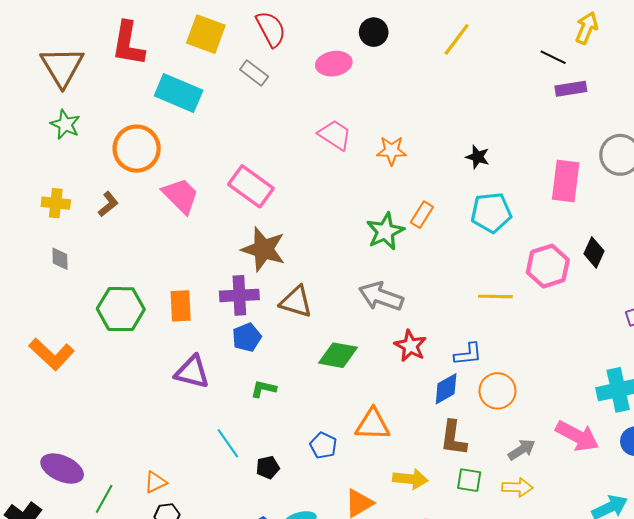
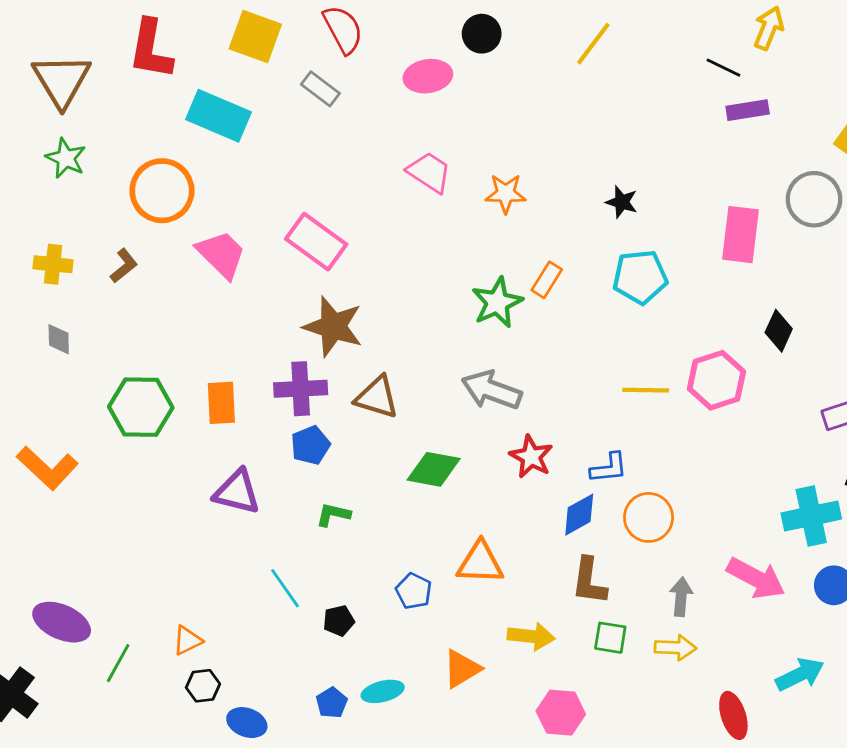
pink hexagon: (548, 266) -> (716, 380), moved
gray arrow: (522, 450) -> (681, 597), turned -52

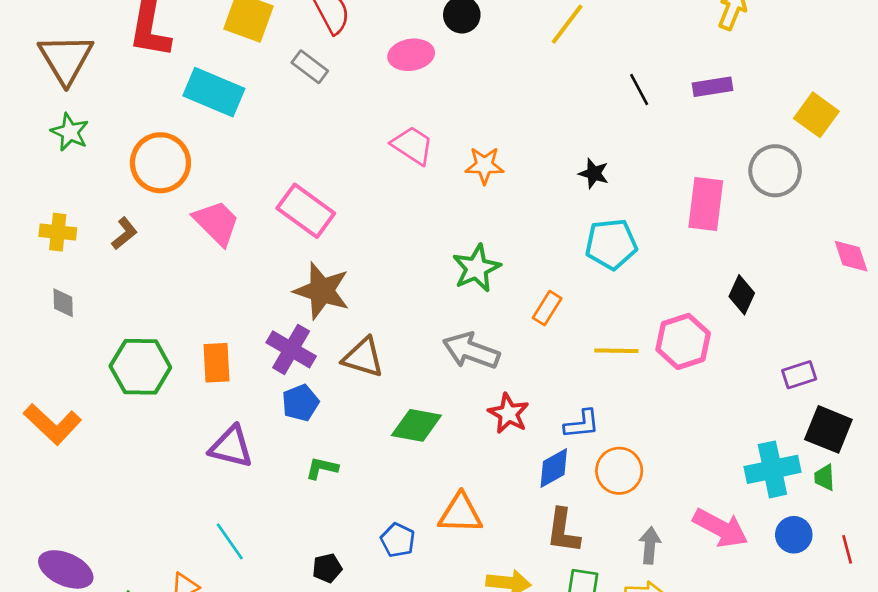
black line: (723, 68) -> (639, 89), moved, turned 36
orange rectangle: (547, 280) -> (547, 308), moved
purple cross: (301, 389) -> (291, 349), turned 33
cyan line: (285, 588) -> (230, 541), moved

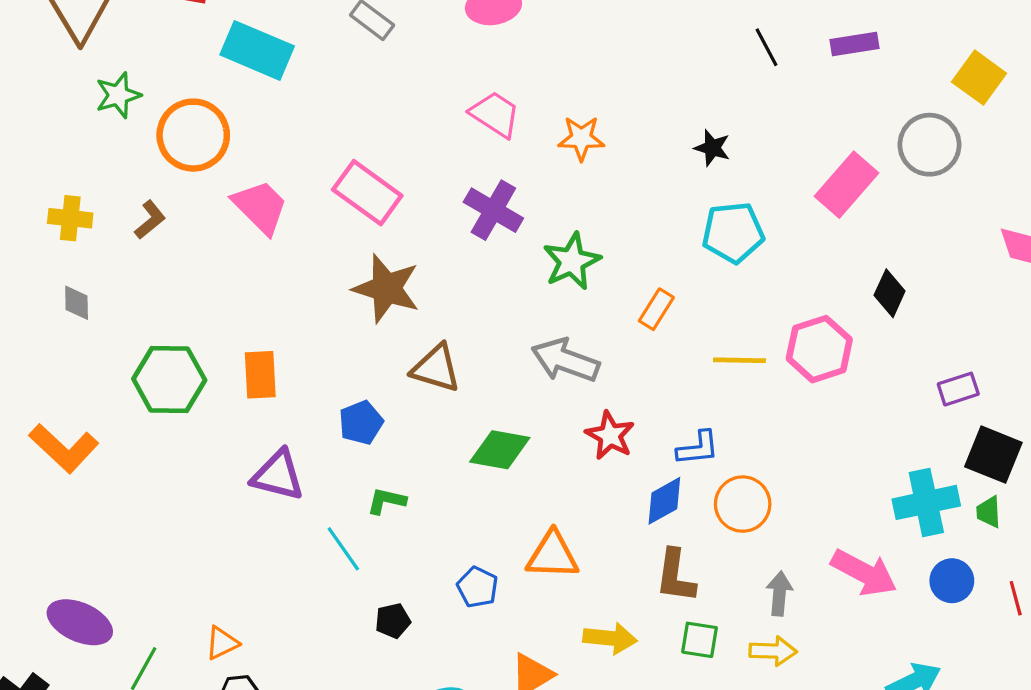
green star: (70, 132) -> (118, 95), moved, turned 30
pink rectangle: (706, 204) -> (846, 185), turned 34
purple cross: (291, 349) -> (493, 210), moved
cyan line: (230, 541) -> (343, 549), moved

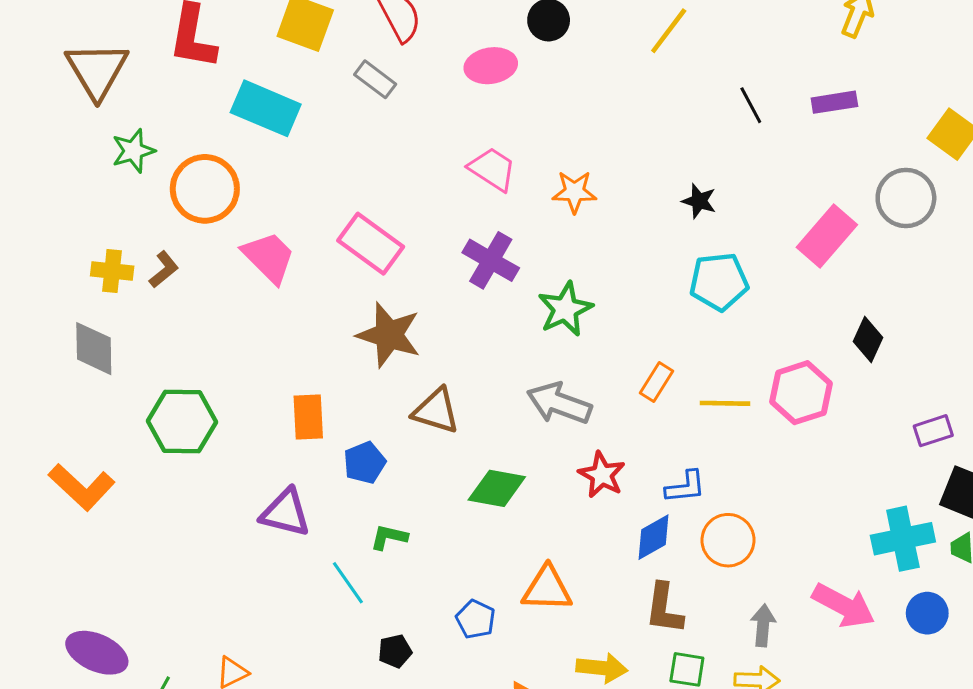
yellow cross: (70, 218) -> (112, 271), moved
gray diamond: (77, 303) -> (94, 349), size x1.6
orange rectangle: (656, 309) -> (657, 382), moved
orange rectangle: (260, 375) -> (308, 417), moved

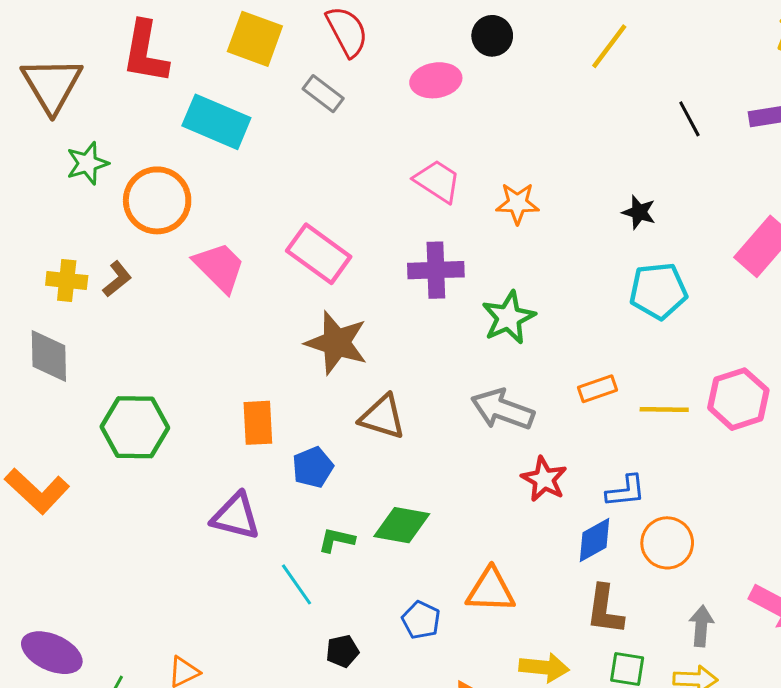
purple cross: (491, 260) -> (436, 270), turned -32
orange rectangle: (657, 382) -> (597, 389), turned 39
green diamond: (497, 488) -> (402, 525), moved

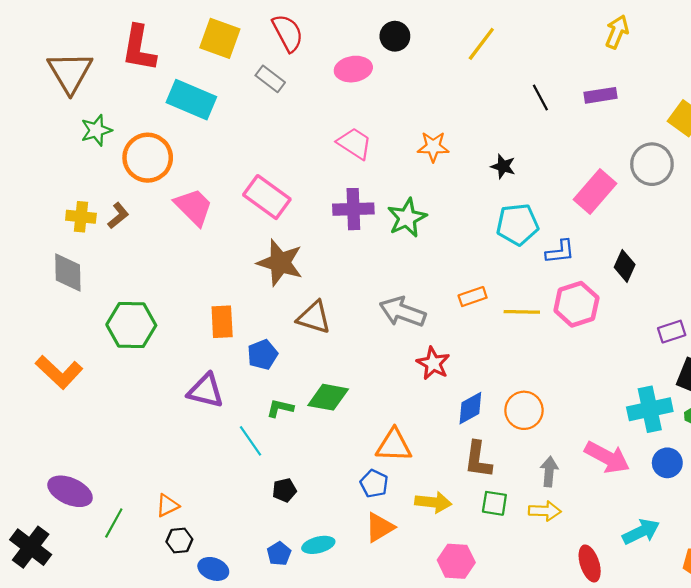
orange star: (517, 203) -> (433, 147), moved
green star: (509, 318) -> (407, 218), moved
blue L-shape: (626, 491) -> (560, 252), moved
blue pentagon: (421, 620) -> (374, 484), moved

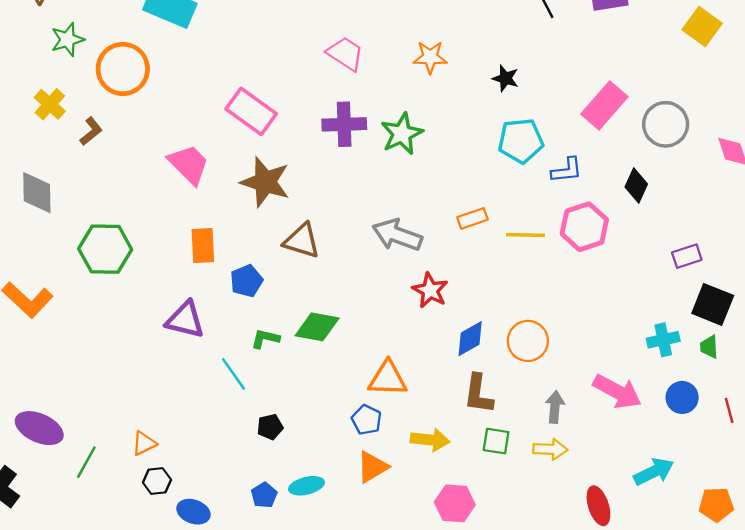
gray circle: (652, 164) -> (666, 124), moved
pink trapezoid: (194, 207) -> (189, 164), moved
yellow cross: (81, 217) -> (50, 104), moved, turned 36
cyan cross: (650, 409) -> (663, 340), size x0.7

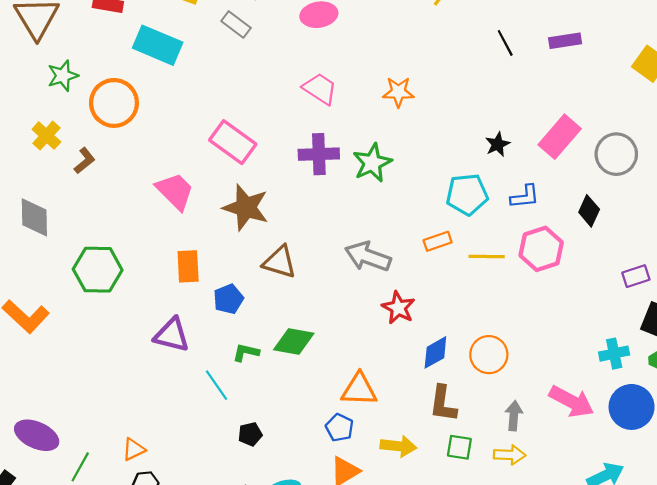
black star: (505, 78) -> (498, 144), moved, turned 30
cyan pentagon: (521, 141) -> (467, 194), moved
blue circle: (682, 397) -> (632, 407), size x1.5

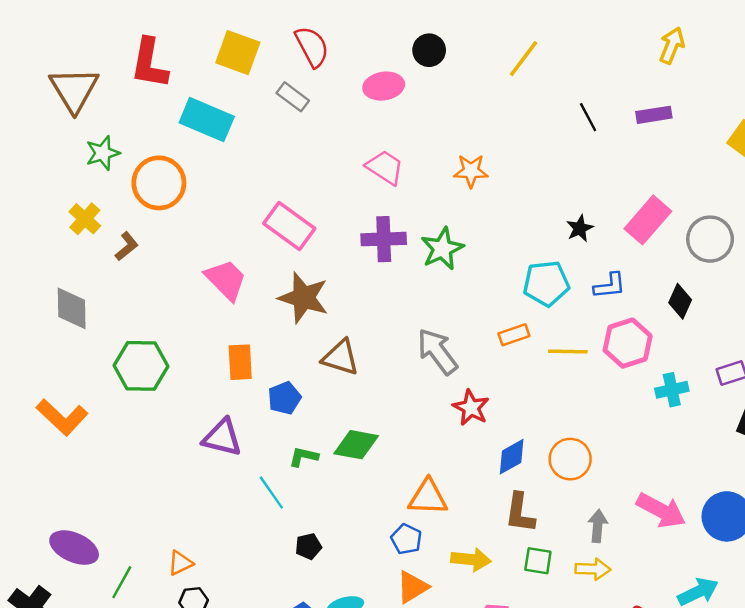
gray arrow: (368, 257) -> (437, 351), turned 33
cyan cross: (614, 354) -> (672, 390), moved

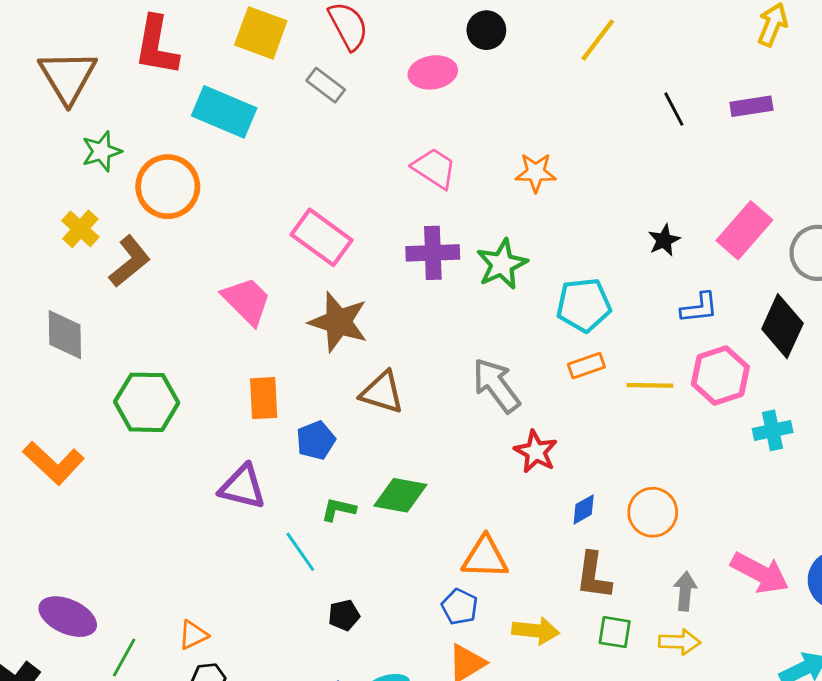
brown L-shape: (127, 246) -> (130, 261), size x1.5
cyan pentagon: (546, 283) -> (584, 305), moved
black diamond: (680, 301) -> (782, 326), size x1.5
blue diamond: (512, 457) -> (584, 509), size x0.7

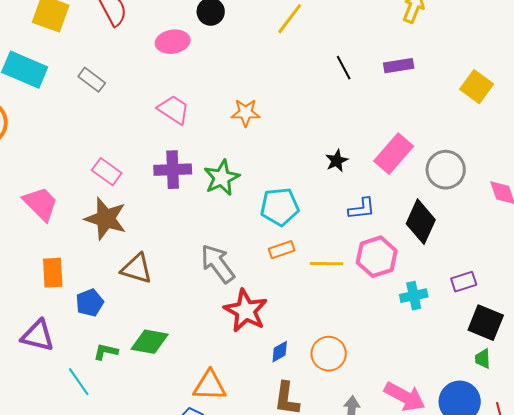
gray rectangle: (326, 85) -> (92, 80), moved
pink rectangle: (321, 237) -> (107, 172), moved, size x0.7
red star: (536, 452) -> (246, 311), size x1.4

